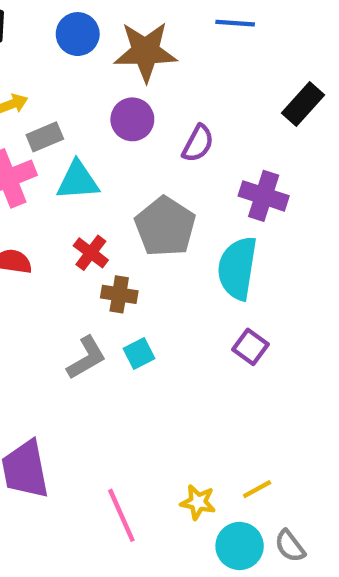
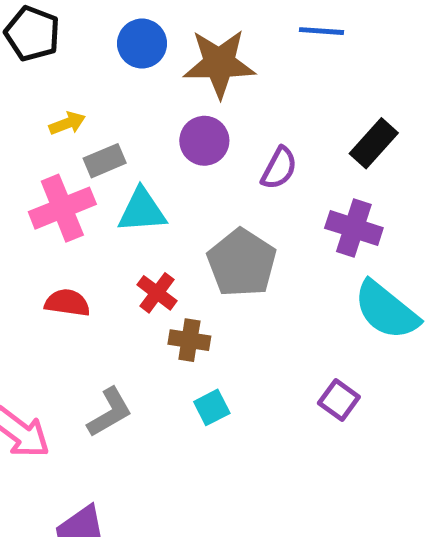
black rectangle: (303, 104) -> (374, 143), moved
cyan semicircle: (237, 268) -> (386, 310), moved, turned -60
gray L-shape: (86, 358) -> (110, 412), moved

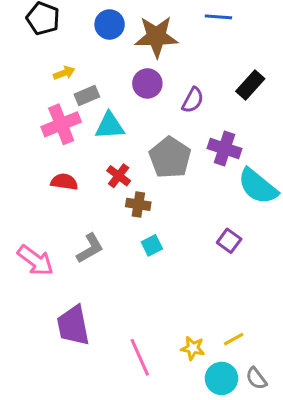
purple cross: (354, 228) -> (225, 149), moved

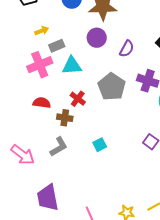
brown cross: (138, 204) -> (65, 118), moved

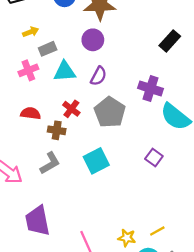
purple semicircle: (127, 49) -> (99, 76), moved
pink cross: (40, 65) -> (28, 70), size x0.7
gray pentagon: (112, 87) -> (110, 112), moved
cyan square: (100, 145) -> (96, 161), size x1.6

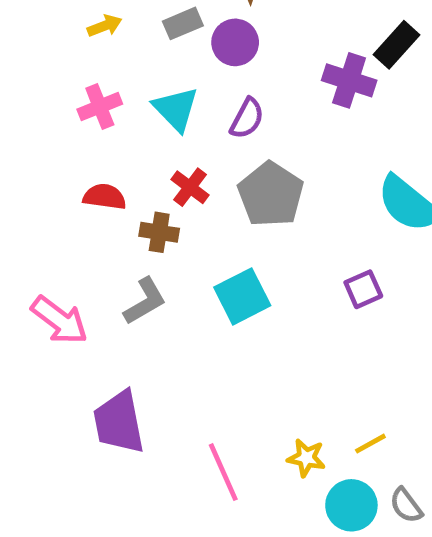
gray rectangle: (48, 49) -> (183, 23), moved
cyan triangle: (65, 71) -> (176, 109), turned 50
purple cross: (151, 88) -> (349, 80), moved
purple square: (154, 157) -> (363, 289), turned 30

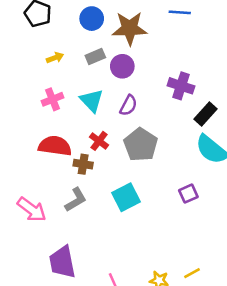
black rectangle: (397, 45) -> (206, 114), moved
red semicircle: (105, 197) -> (55, 146), size x1.5

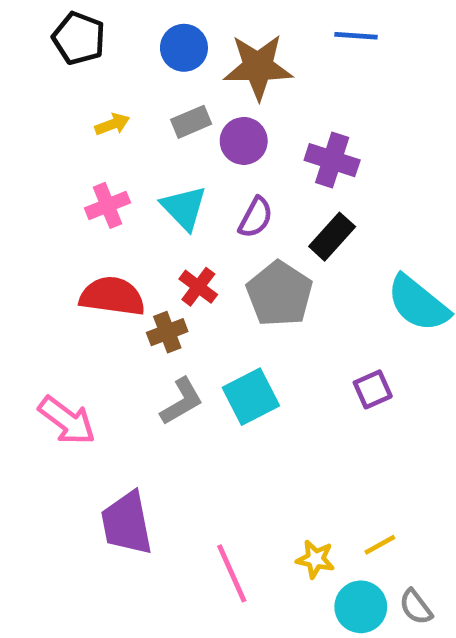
purple cross: (181, 86) -> (332, 160), moved
black rectangle: (206, 114) -> (332, 237), moved
brown cross: (83, 164) -> (167, 332), turned -30
gray L-shape: (76, 200) -> (182, 401), moved

